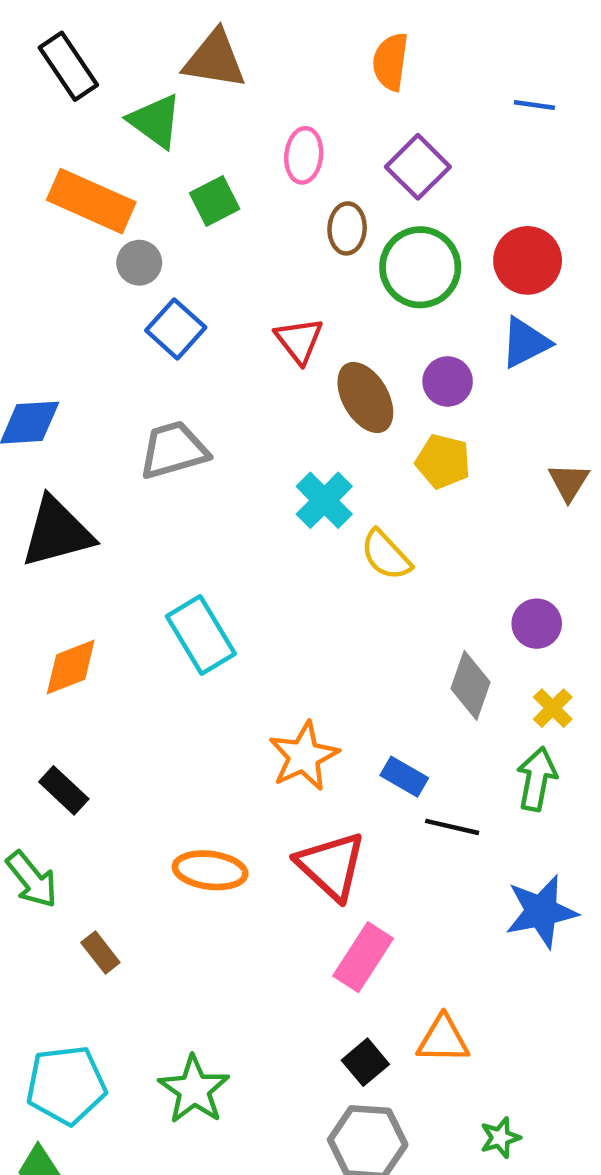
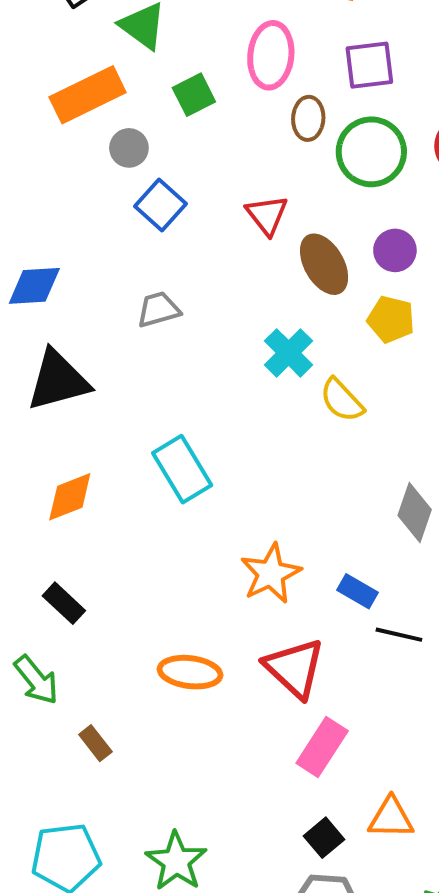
pink ellipse: (304, 155) -> (271, 55), size x1.4
purple square: (418, 167) -> (369, 65), turned 38
orange rectangle: (91, 201) -> (88, 95), turned -50
gray trapezoid: (173, 450) -> (158, 310), size x0.7

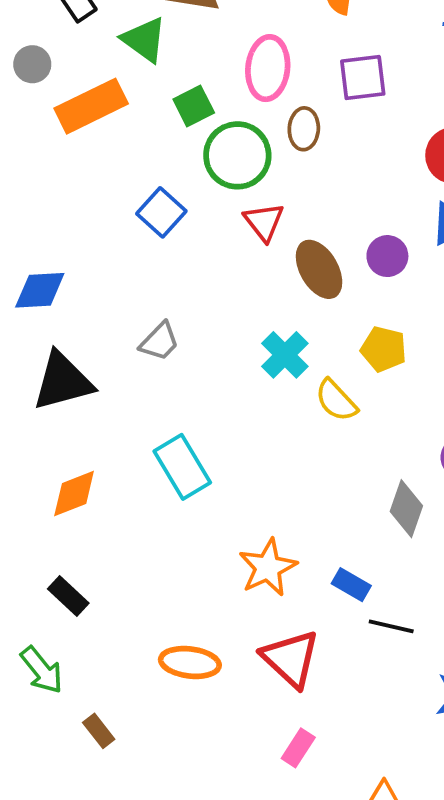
gray circle: (129, 148) -> (32, 64), moved
green circle: (371, 152) -> (237, 155), moved
gray trapezoid: (158, 310) -> (160, 342), moved, turned 150
yellow pentagon: (391, 319) -> (384, 349), moved
pink rectangle: (322, 747) -> (298, 748), moved, size x0.7

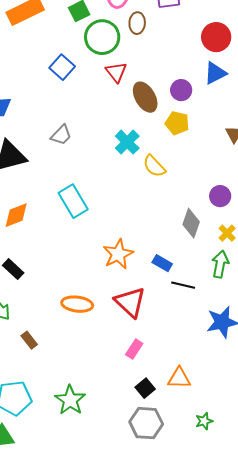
yellow pentagon: (384, 349) -> (177, 123), moved

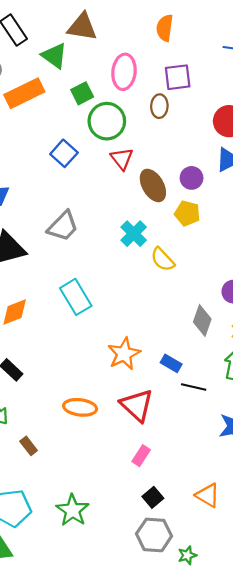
brown ellipse: (137, 23) -> (159, 106), moved
gray trapezoid: (61, 135) -> (63, 226), size x1.4
orange triangle: (179, 378) -> (208, 495), moved, turned 30
green star: (204, 421) -> (187, 555), moved

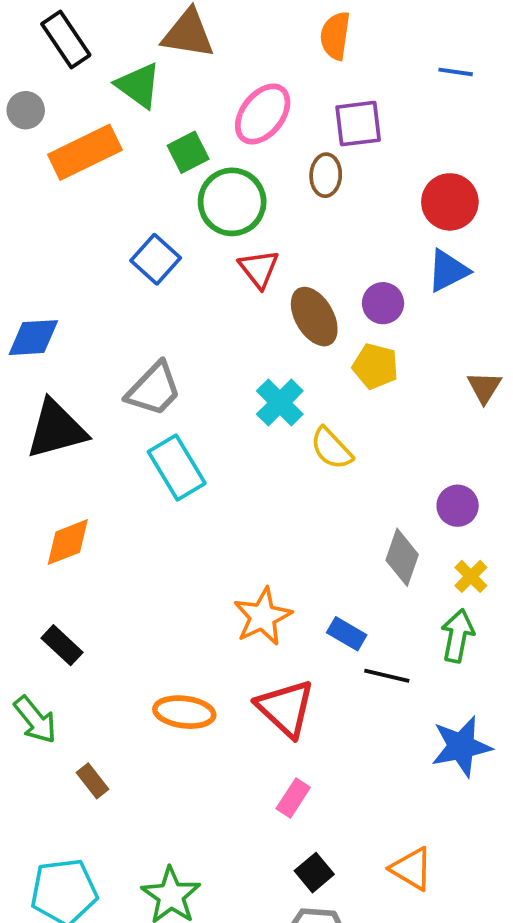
pink ellipse: (124, 72) -> (263, 114), turned 32
cyan rectangle: (76, 297) -> (177, 467), moved

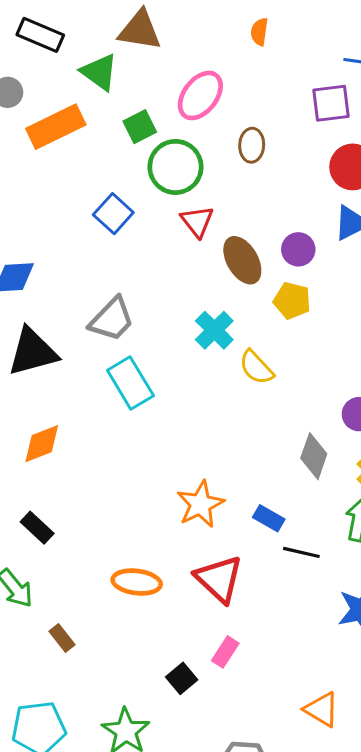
orange semicircle: (335, 36) -> (259, 32), size x0.7
black rectangle: (66, 40) -> (40, 35), turned -33
purple square: (358, 124) -> (331, 103), moved
black square: (314, 873) -> (182, 678), moved

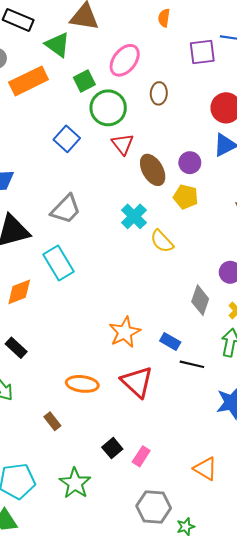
purple square: (331, 103) -> (202, 52), moved
cyan rectangle: (130, 383) -> (59, 263), moved
brown rectangle: (62, 638) -> (52, 421), moved
pink rectangle: (225, 652) -> (141, 456), moved

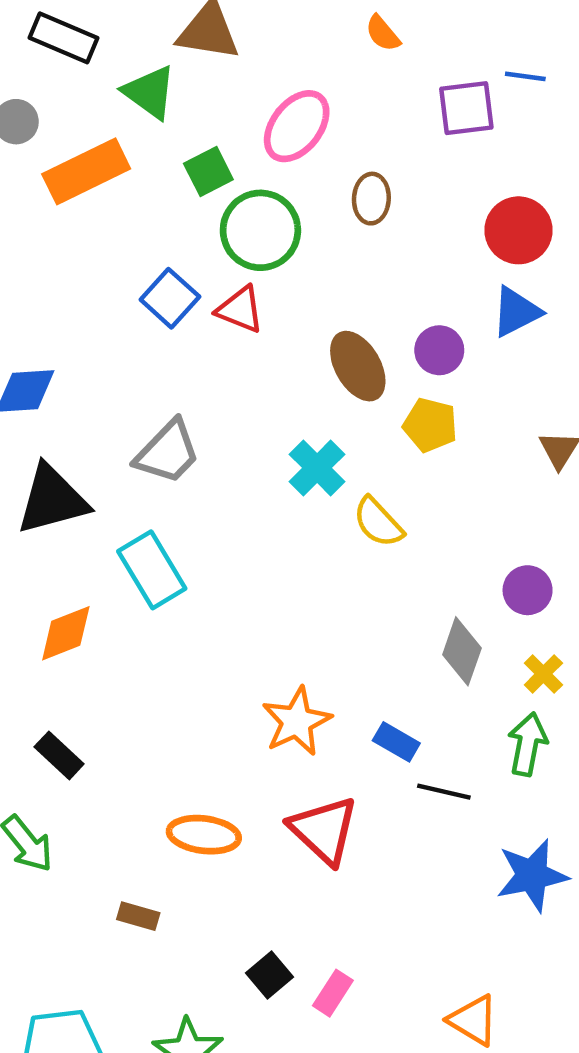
orange semicircle: (164, 18) -> (383, 33), turned -48
red triangle: (123, 144) -> (240, 310), moved, turned -30
brown rectangle: (52, 421) -> (138, 916), turned -36

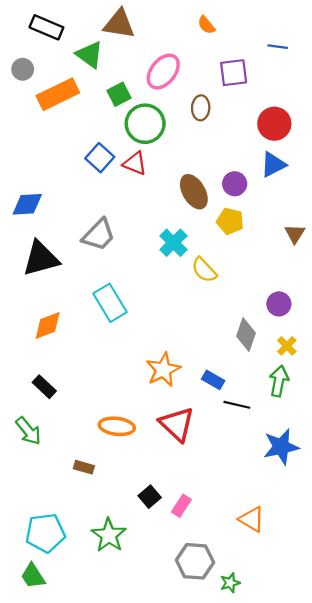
purple square: (466, 108) -> (234, 73), moved
cyan rectangle: (152, 570) -> (110, 303), moved

